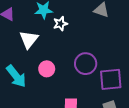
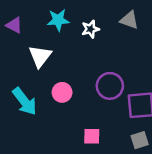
white star: (60, 24) -> (90, 29), moved

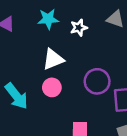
white triangle: (40, 56) -> (53, 59), moved, turned 30

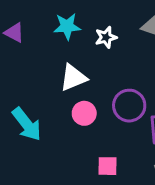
pink circle: (52, 87) -> (84, 113), moved

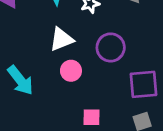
purple circle: (129, 106) -> (111, 47), moved

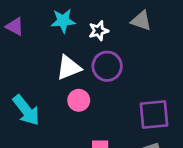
purple circle: (111, 47) -> (107, 66), moved

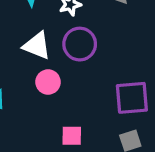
white triangle: (69, 68) -> (37, 46), turned 44

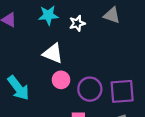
purple circle: (80, 44) -> (90, 89), moved

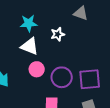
cyan star: (48, 15) -> (29, 23), moved
white star: (77, 23) -> (58, 34), moved

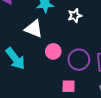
white triangle: (30, 46) -> (34, 29), moved

